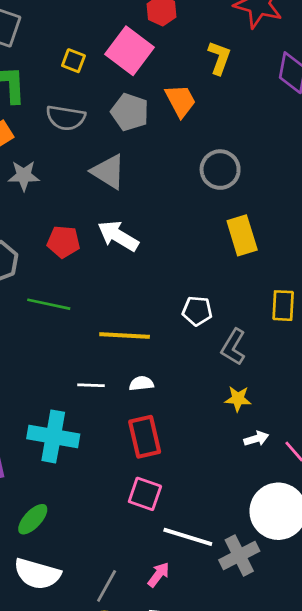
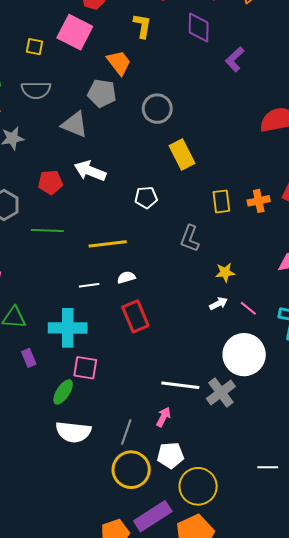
gray pentagon: (130, 112) -> (102, 93), moved
white pentagon: (197, 311) -> (146, 198), moved
yellow star: (238, 399) -> (225, 272), moved
pink square: (145, 494) -> (85, 368), moved

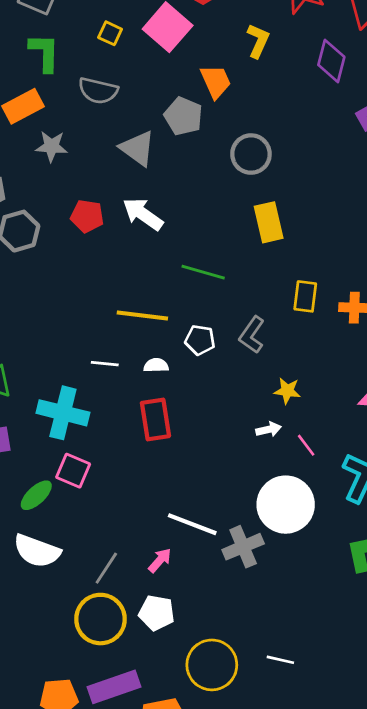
white pentagon: (146, 198) -> (200, 340), moved
green line: (47, 230) -> (203, 272), moved
yellow circle: (198, 486) -> (212, 665), moved

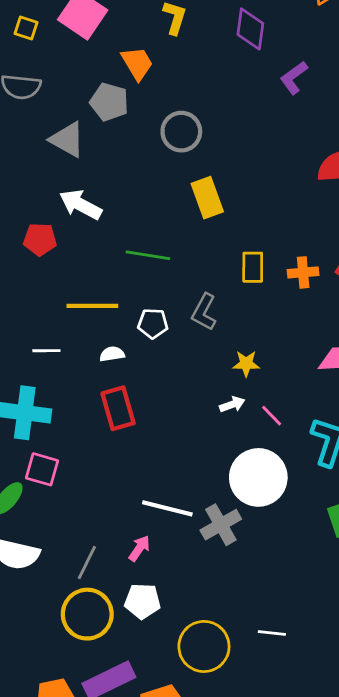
red pentagon: (87, 216) -> (40, 239), moved
white line: (105, 364) -> (46, 351), moved

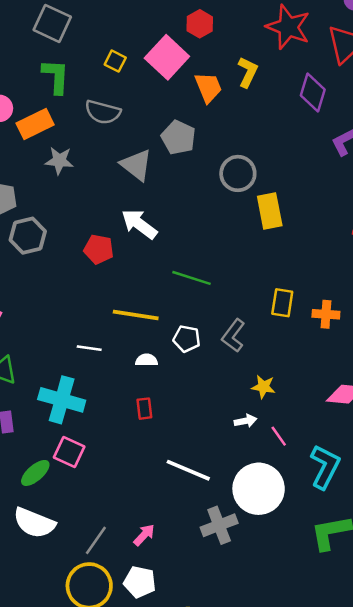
orange trapezoid: (137, 63) -> (208, 87), moved
yellow rectangle: (207, 198) -> (270, 211), moved
red rectangle: (118, 408) -> (144, 409), size x0.6
white line: (167, 508) -> (188, 470), moved

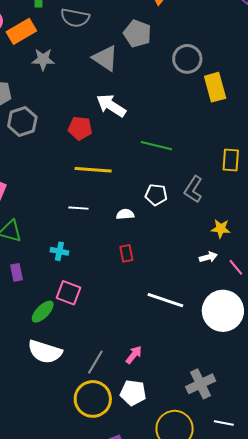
yellow line: (136, 315) -> (93, 170), moved
cyan cross: (62, 400) -> (59, 251), size x0.5
gray cross: (219, 525) -> (201, 384), moved

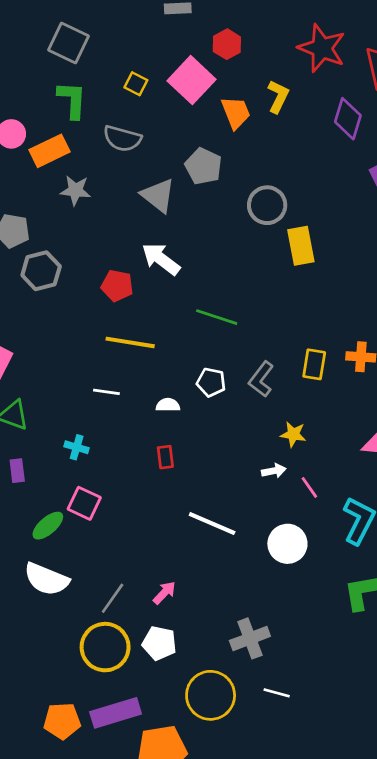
yellow rectangle: (231, 160) -> (314, 364), moved
white circle: (223, 311) -> (287, 544), size x0.7

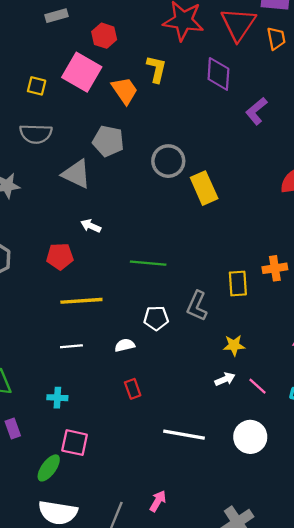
white arrow: (161, 259) -> (91, 226), size x0.6

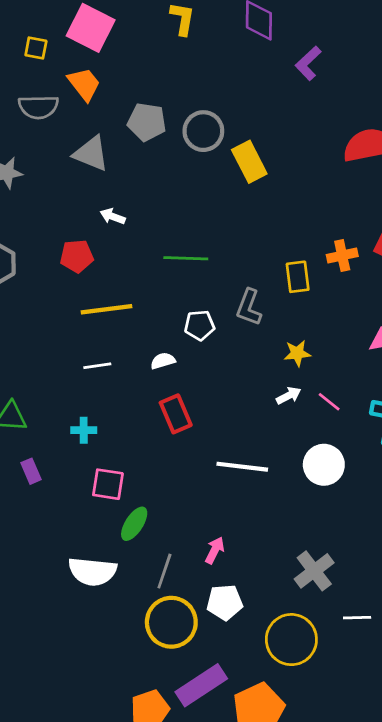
orange trapezoid: (125, 90) -> (84, 84), moved
gray pentagon: (108, 141) -> (147, 122), moved
red rectangle: (133, 389) -> (176, 414), size x1.5
green ellipse: (49, 468) -> (134, 524), moved

